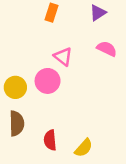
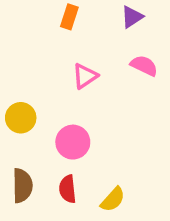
pink triangle: (63, 56) -> (85, 76), turned 48
pink circle: (48, 81) -> (73, 142), moved
brown semicircle: (17, 123) -> (22, 186), moved

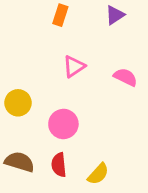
pink semicircle: (144, 66) -> (125, 77), moved
brown semicircle: (22, 186) -> (20, 162), turned -72

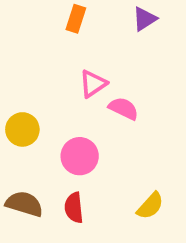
pink semicircle: (125, 77) -> (124, 108), moved
yellow semicircle: (98, 174) -> (150, 206), moved

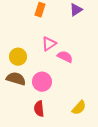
yellow circle: (22, 129) -> (18, 57), moved
brown semicircle: (24, 204) -> (16, 79), moved

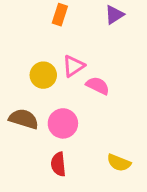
yellow circle: (18, 57) -> (43, 75), moved
yellow semicircle: (79, 108) -> (119, 163), turned 70

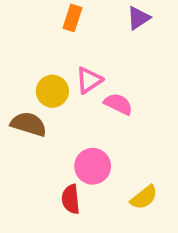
brown semicircle: (24, 119) -> (29, 124), moved
pink circle: (63, 123) -> (93, 166), moved
yellow semicircle: (119, 163) -> (144, 197), turned -60

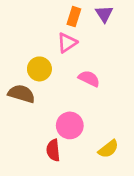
orange rectangle: (73, 18) -> (74, 17), moved
purple triangle: (138, 18) -> (104, 14), turned -30
pink triangle: (89, 80) -> (67, 43), moved

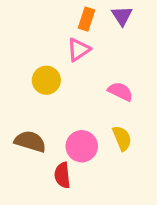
pink semicircle: (89, 79) -> (120, 92), moved
brown semicircle: (22, 94) -> (30, 141), moved
yellow semicircle: (108, 149) -> (122, 138), moved, turned -75

